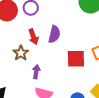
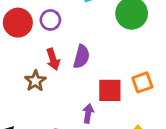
purple arrow: (36, 72) -> (88, 113), moved

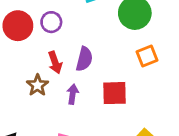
orange square: (142, 82) -> (147, 56), moved
purple arrow: (88, 113) -> (73, 94), moved

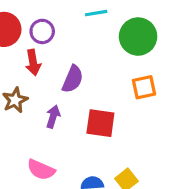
red arrow: (55, 62) -> (33, 62), moved

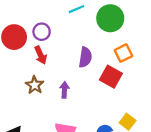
purple semicircle: (73, 79) -> (85, 57), moved
red square: (100, 123) -> (111, 77), moved, turned 35

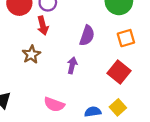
red square: (111, 77) -> (119, 72), moved
purple arrow: (64, 90) -> (72, 65), moved

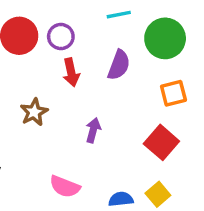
red arrow: (43, 26) -> (71, 72), moved
purple semicircle: (87, 36) -> (119, 65), moved

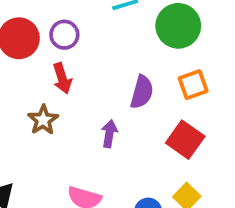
purple semicircle: (119, 65) -> (142, 92), moved
red arrow: (71, 72) -> (62, 78), moved

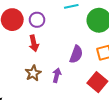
brown star: (43, 120) -> (33, 73), moved

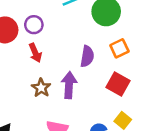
purple arrow: (57, 75) -> (69, 85), size x1.5

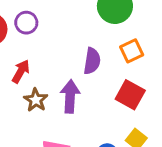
red arrow: (35, 53) -> (21, 71), moved, turned -126

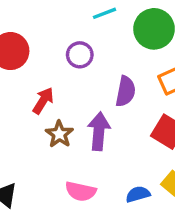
purple circle: (26, 23) -> (80, 55), moved

